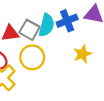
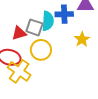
blue cross: (67, 21) -> (64, 14), turned 30

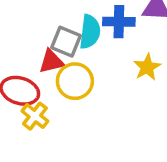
red triangle: (19, 33) -> (51, 61), moved
yellow cross: (19, 71) -> (35, 116), size x0.7

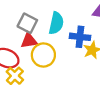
blue cross: (119, 22) -> (80, 37), moved
gray square: (66, 42) -> (27, 23), moved

